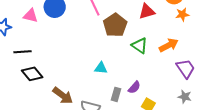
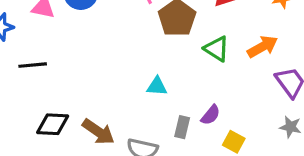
black diamond: (32, 74) -> (53, 124), moved, turned -45

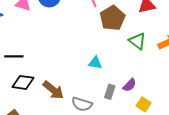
black line: (33, 65) -> (14, 56), moved

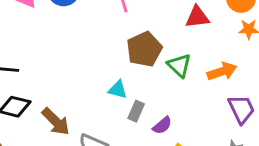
brown pentagon: (112, 18) -> (144, 49), moved
gray rectangle: (110, 92) -> (136, 111), moved

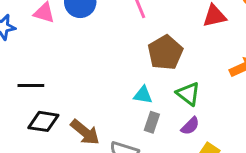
green triangle: (179, 65) -> (188, 94), moved
gray rectangle: (136, 111) -> (152, 122), moved

